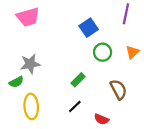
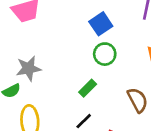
green circle: (103, 52) -> (105, 54), moved

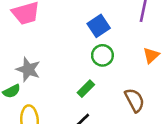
gray star: (29, 68) -> (28, 69), turned 30

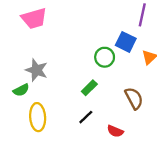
blue square: (99, 26) -> (126, 42), moved, turned -30

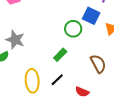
yellow ellipse: (38, 117) -> (32, 81), moved

